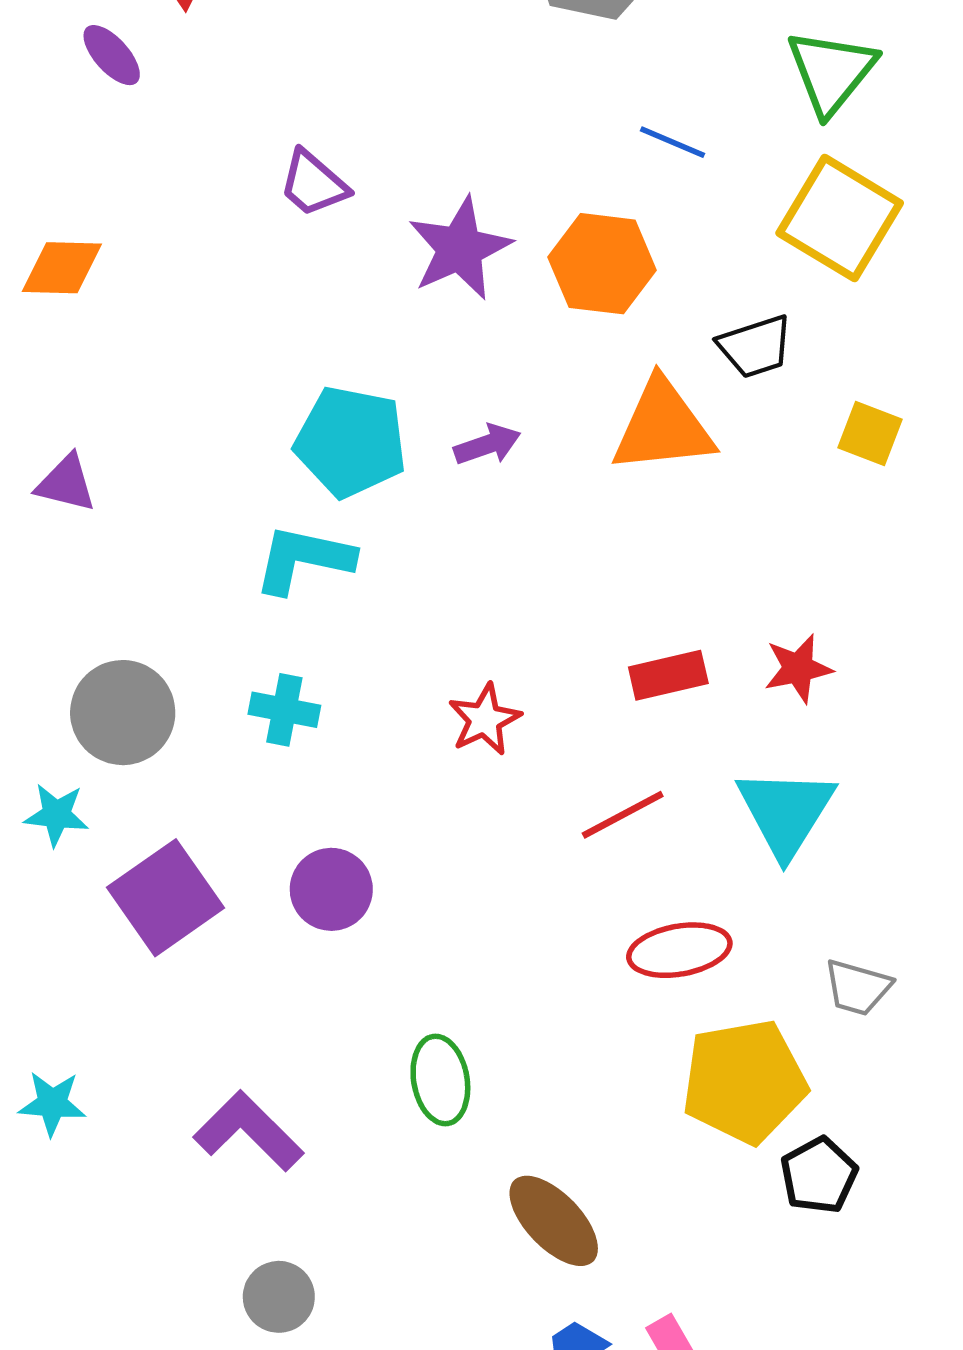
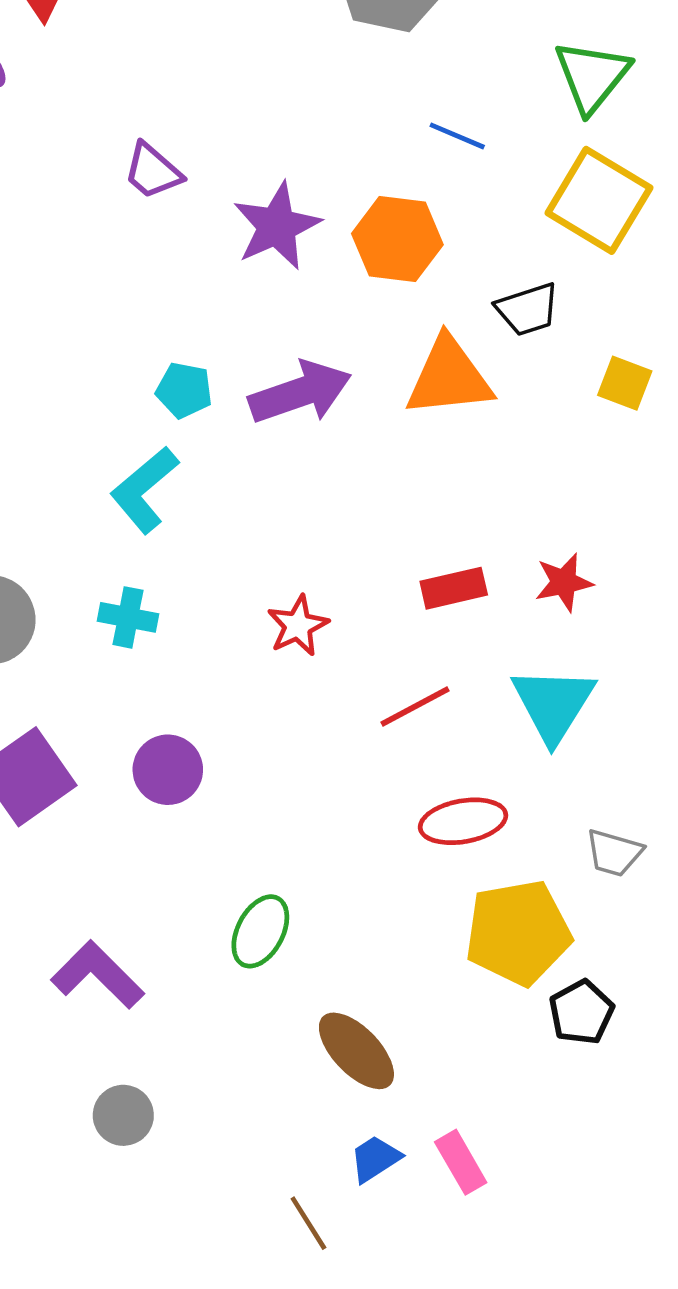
cyan pentagon: (351, 442) -> (184, 390), size x0.6
purple arrow: (487, 445) -> (300, 393), size x1.8
cyan L-shape: (304, 559) -> (144, 490), turned -52
green ellipse: (440, 1080) -> (260, 931), turned 38

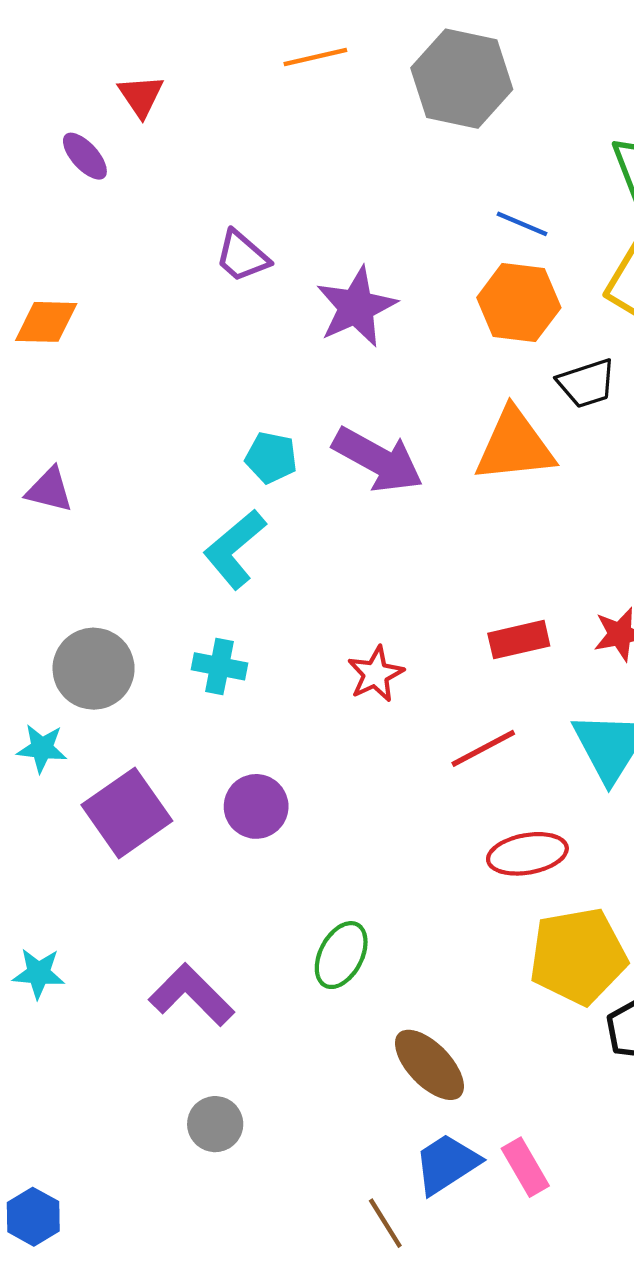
orange hexagon: (397, 239) -> (519, 303), moved
purple arrow: (300, 393) -> (378, 460), turned 48
blue trapezoid: (375, 1159) -> (447, 1164), size x1.4

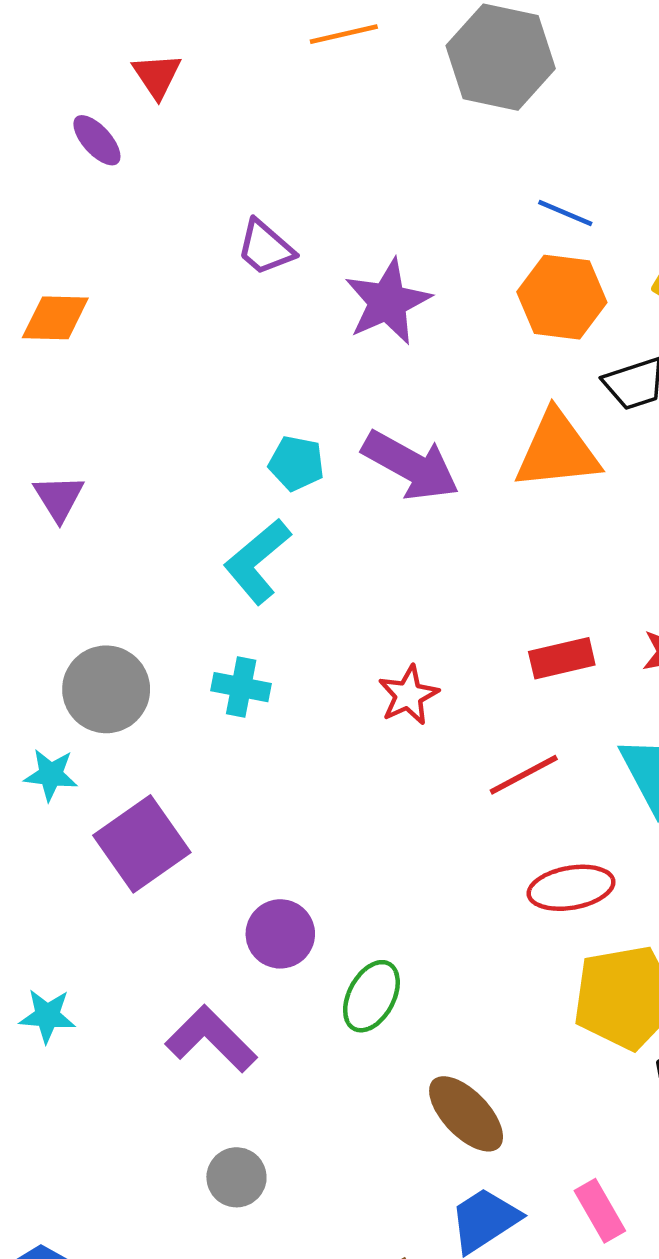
purple triangle: (49, 490) -> (59, 498), turned 44
purple circle: (256, 806) -> (280, 934), moved
pink rectangle: (525, 1167) -> (600, 1211), moved

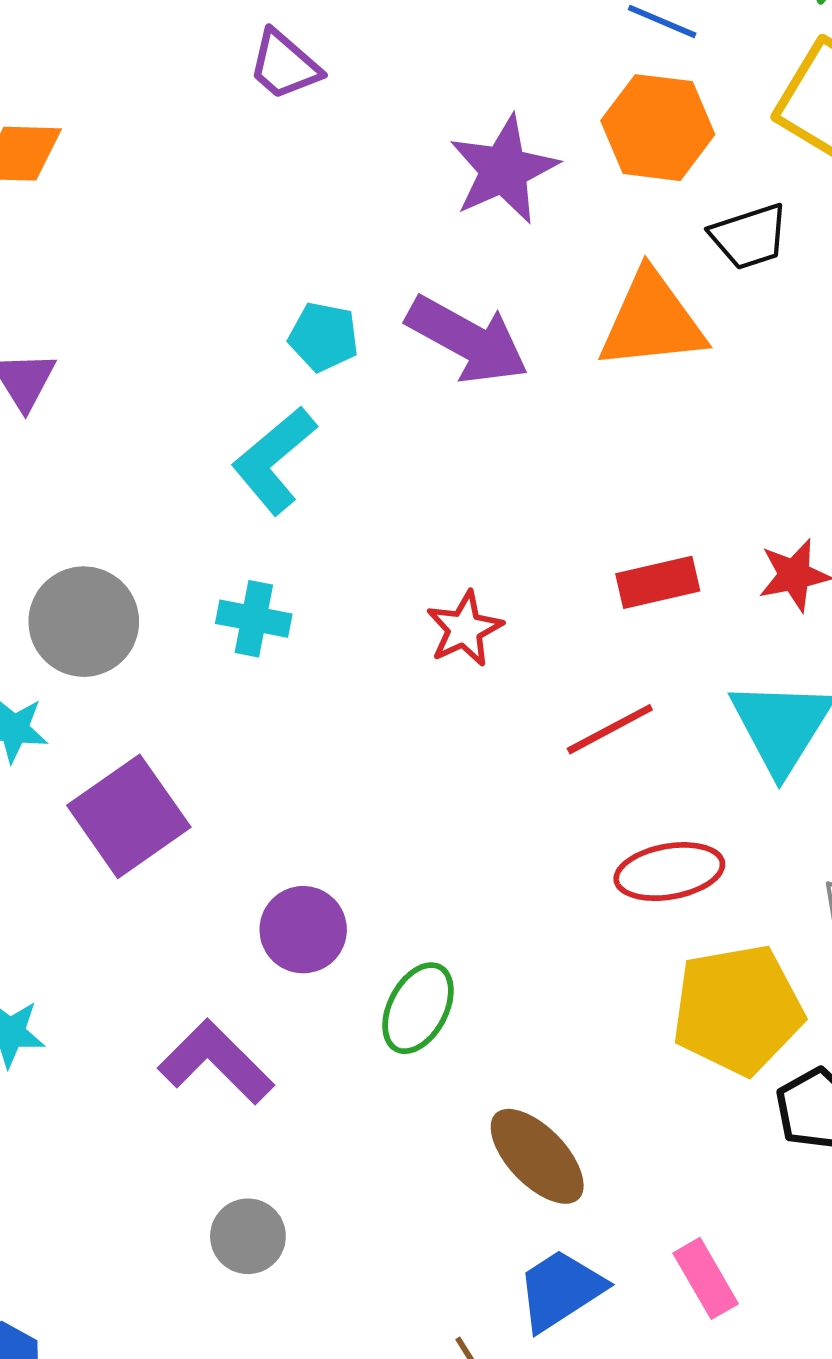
purple star: (388, 302) -> (504, 170), moved

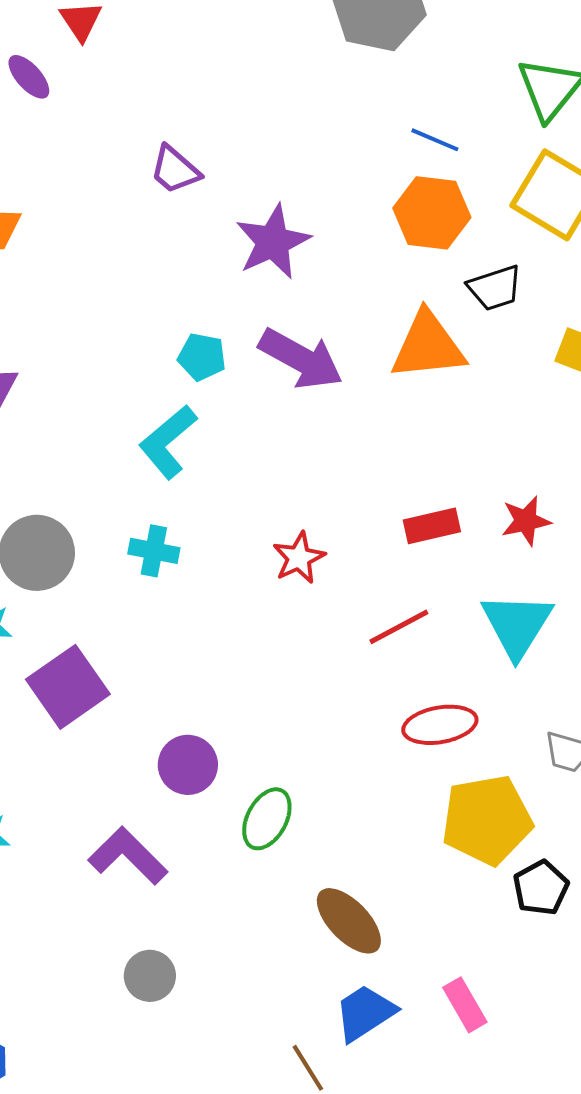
purple star: (504, 170) -> (273, 242), moved

